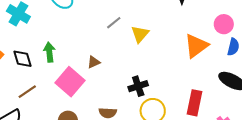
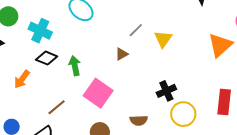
black diamond: (22, 59) -> (47, 58), moved, turned -45
brown triangle: (94, 62) -> (122, 54), moved

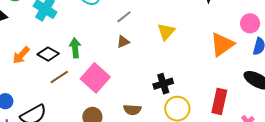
gray line: (136, 30) -> (124, 17), moved
black diamond: (47, 58) -> (48, 54), moved
brown line: (57, 107) -> (59, 77), moved

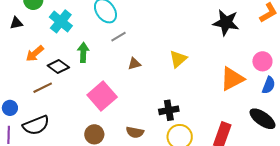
gray line: (124, 17) -> (118, 37), moved
green arrow: (75, 48) -> (83, 52), moved
orange arrow: (21, 55) -> (35, 54), moved
brown line: (59, 77) -> (43, 88), moved

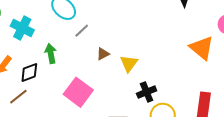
yellow triangle: (178, 59) -> (129, 63), moved
black diamond: (58, 66) -> (29, 73), turned -45
orange triangle: (232, 79) -> (202, 48), turned -40

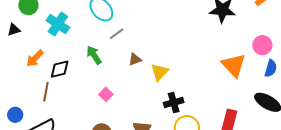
green arrow: (51, 54) -> (94, 55), moved, turned -30
pink square: (78, 92) -> (106, 94), size x0.5
brown line: (18, 97) -> (46, 92), turned -48

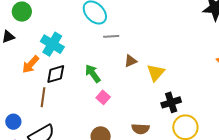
cyan cross: (58, 24) -> (52, 44), moved
gray line: (117, 34) -> (111, 36), turned 35
green arrow: (94, 55) -> (93, 74), moved

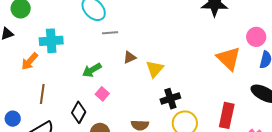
cyan cross: (52, 44) -> (51, 41), turned -35
black diamond: (56, 74) -> (79, 112), moved, turned -45
green arrow: (93, 74) -> (92, 70), turned -84

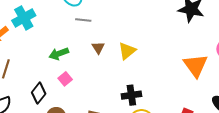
cyan cross: (51, 41) -> (24, 18), turned -35
brown triangle: (130, 57) -> (98, 48), turned -48
yellow triangle: (155, 69) -> (127, 51), moved

